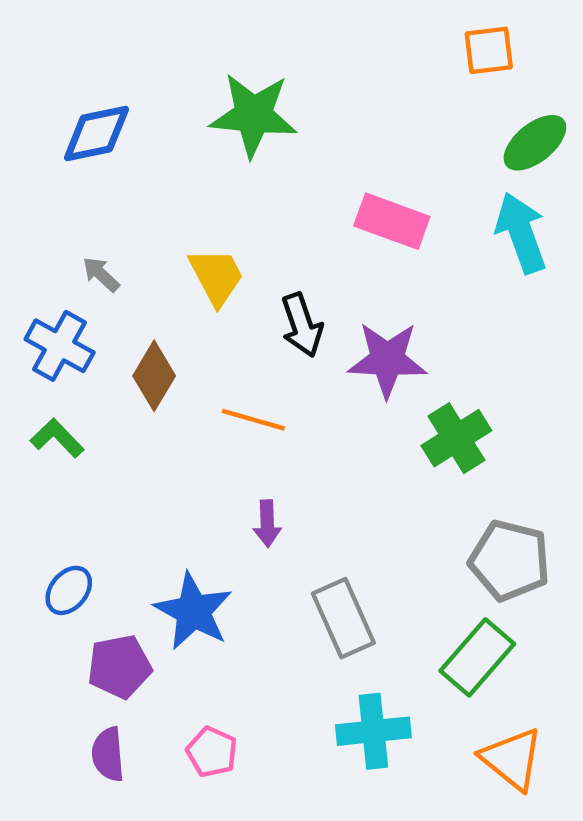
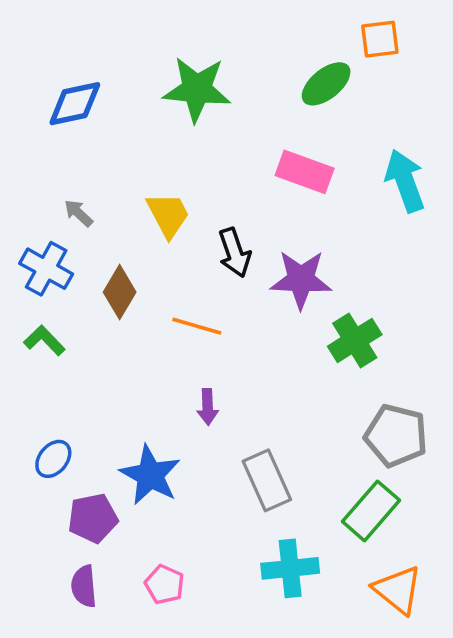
green ellipse: (535, 143) -> (326, 84), moved

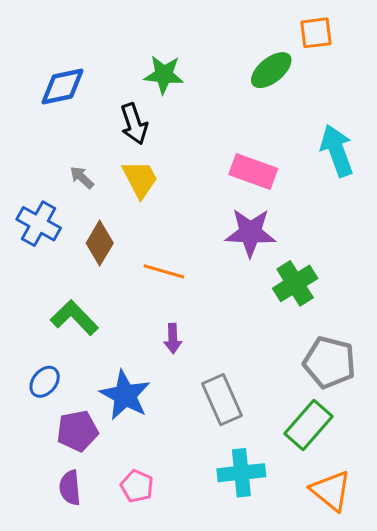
green star: (197, 89) -> (164, 75), size x0.7
pink rectangle: (305, 172) -> (253, 172), moved
gray arrow: (78, 213) -> (82, 177), moved
black arrow: (235, 253) -> (134, 124), moved
green L-shape: (44, 340) -> (74, 318), moved, size x1.4

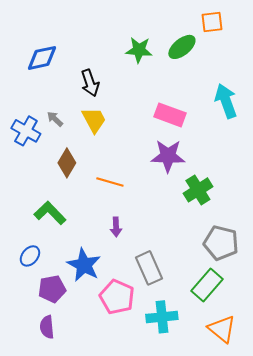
green star: (164, 75) -> (139, 50), moved
blue cross: (39, 224) -> (26, 131), moved
pink pentagon: (137, 486) -> (117, 297), moved, size x1.6

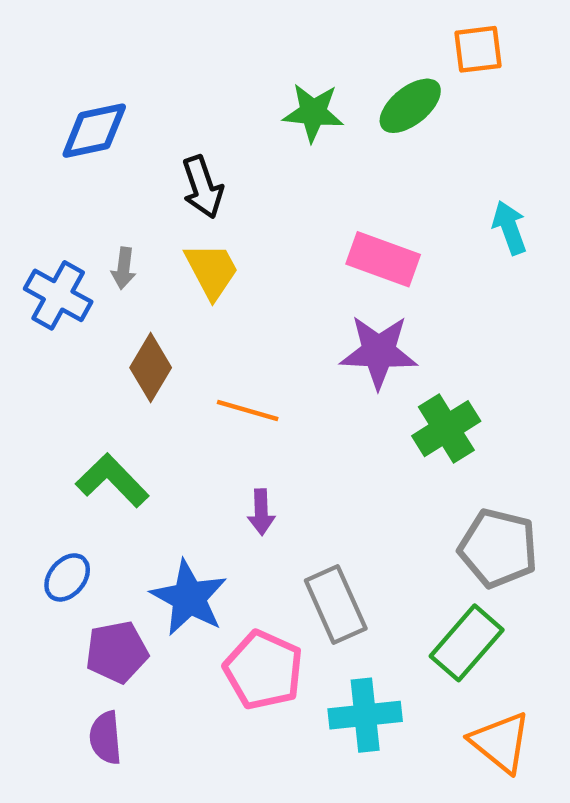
cyan arrow: (226, 101) -> (510, 228), size x0.7
gray arrow: (55, 119) -> (124, 268), turned -126

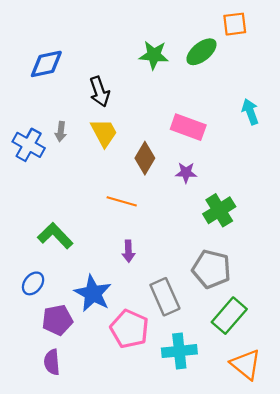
purple star: (379, 352) -> (186, 173), size x0.6
brown diamond: (151, 368) -> (145, 158), moved
gray pentagon: (498, 548) -> (211, 269), moved

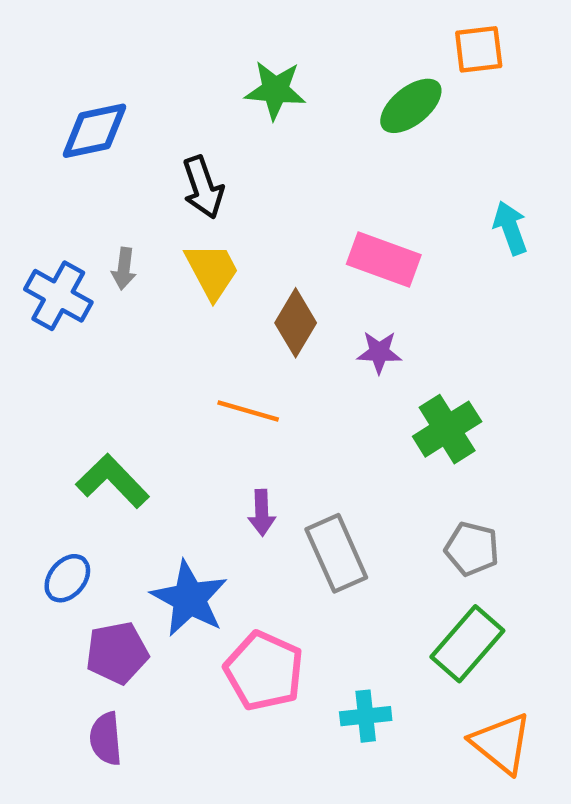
green star: (154, 55) -> (275, 90), moved
gray pentagon: (211, 269) -> (472, 549), moved, size x0.7
gray rectangle: (165, 297) -> (336, 553), moved
cyan cross: (179, 351) -> (366, 716), size x0.7

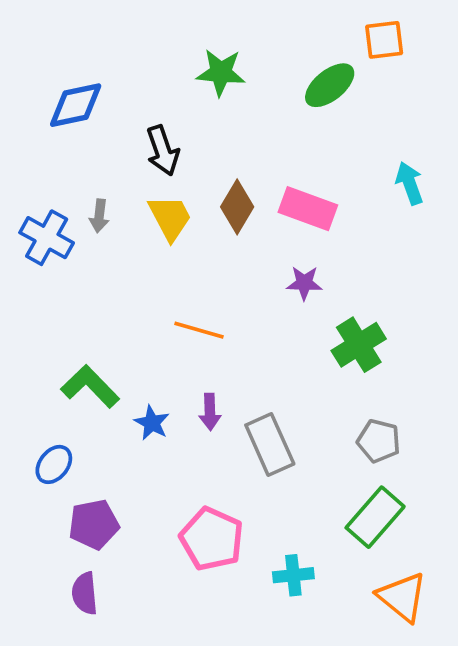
brown diamond: (296, 323) -> (237, 207), moved
blue star: (189, 599) -> (152, 423), moved, size x0.6

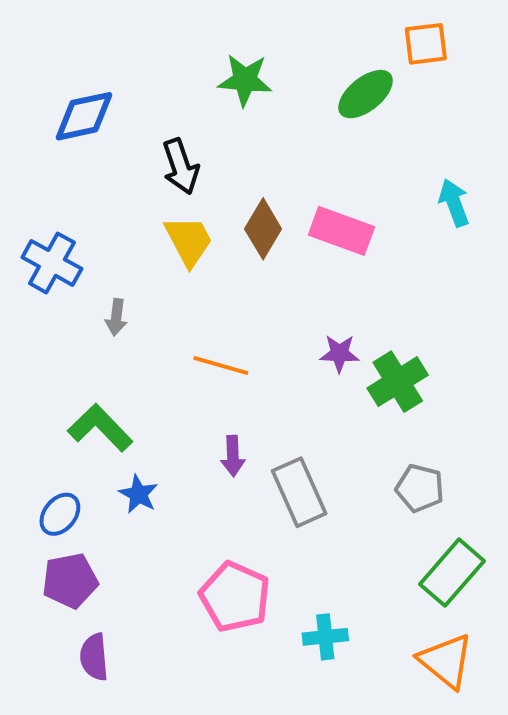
gray arrow: (99, 216) -> (116, 317), moved
purple star: (304, 283) -> (339, 353), moved
blue star: (152, 423) -> (138, 494), moved
green rectangle: (375, 517) -> (452, 573), moved
purple pentagon: (94, 524) -> (70, 581), moved

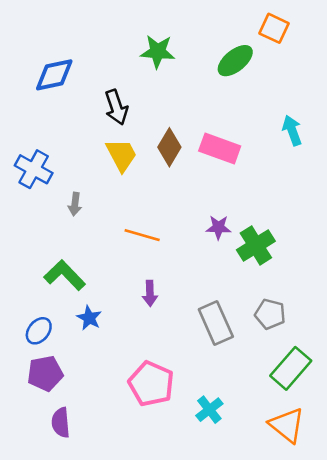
orange square: (426, 44) -> (274, 28), turned 32
gray rectangle: (299, 492) -> (216, 323), moved
cyan cross: (325, 637) -> (209, 410), turned -32

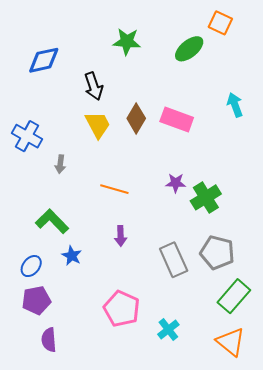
gray pentagon: (270, 314) -> (217, 253), size x1.4

